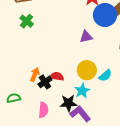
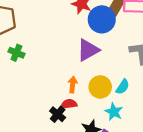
purple triangle: (86, 37) -> (88, 50), size x1.5
orange arrow: (35, 75) -> (73, 85), moved
cyan star: (82, 91) -> (114, 112), moved

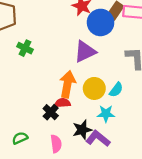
green cross: (16, 53) -> (25, 48), moved
orange arrow: (73, 85) -> (67, 84), size x1.6
cyan star: (114, 112) -> (106, 114), turned -30

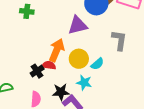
green cross: (25, 48) -> (27, 11), turned -32

